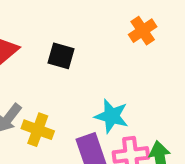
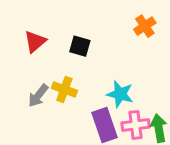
yellow cross: (38, 130) -> (64, 89), moved

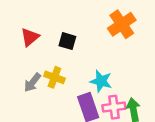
orange cross: (145, 26) -> (122, 24), size x1.5

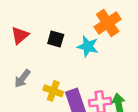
yellow cross: (54, 77) -> (53, 91), moved
cyan star: (101, 81) -> (88, 46), moved

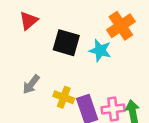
red triangle: (20, 35) -> (29, 21), moved
black square: (56, 39) -> (66, 43), size x1.5

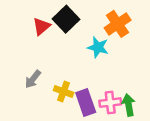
red triangle: (29, 21) -> (41, 26), moved
black square: (66, 43) -> (66, 19), moved, turned 30

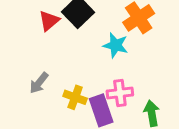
pink cross: (110, 103) -> (120, 93), moved

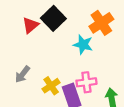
yellow cross: (75, 97) -> (51, 86), turned 36

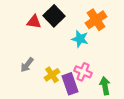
red triangle: (30, 25) -> (34, 22), turned 49
pink cross: (86, 82) -> (83, 72), turned 30

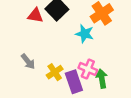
gray arrow: (27, 65) -> (28, 61), turned -77
green arrow: (105, 86) -> (102, 79), moved

